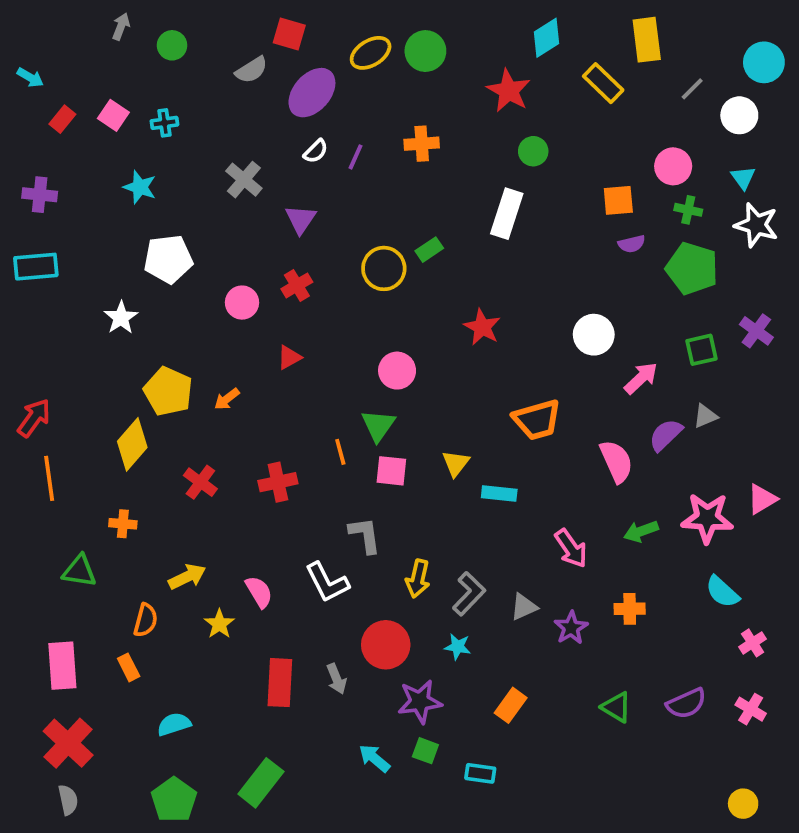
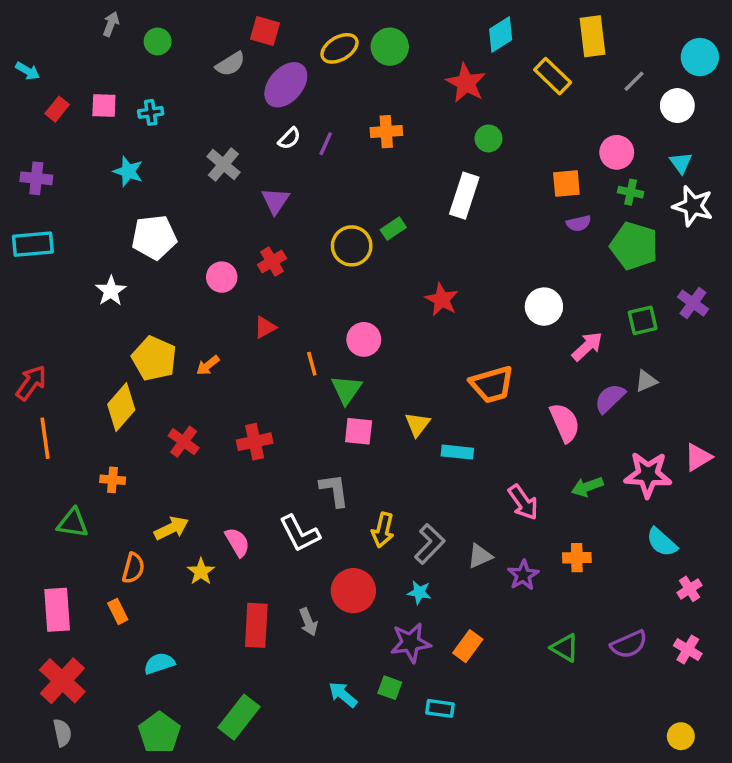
pink square: (113, 115) -> (104, 106), turned -32
orange line: (340, 452) -> (312, 364), moved
purple star: (420, 702) -> (411, 643), moved

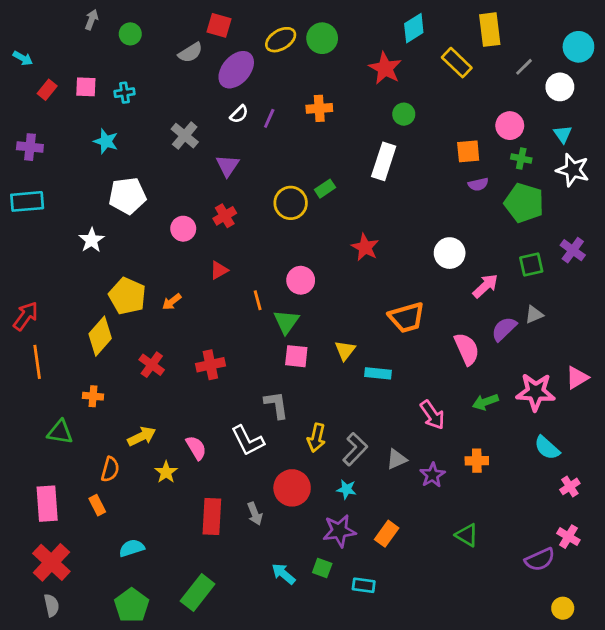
purple semicircle: (629, 644) -> (540, 559), moved

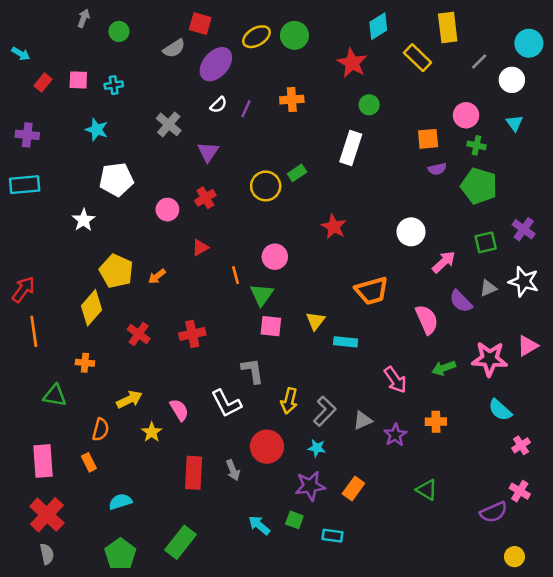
white star: (573, 170) -> (524, 282), moved
purple semicircle: (504, 329) -> (461, 301), turned -90

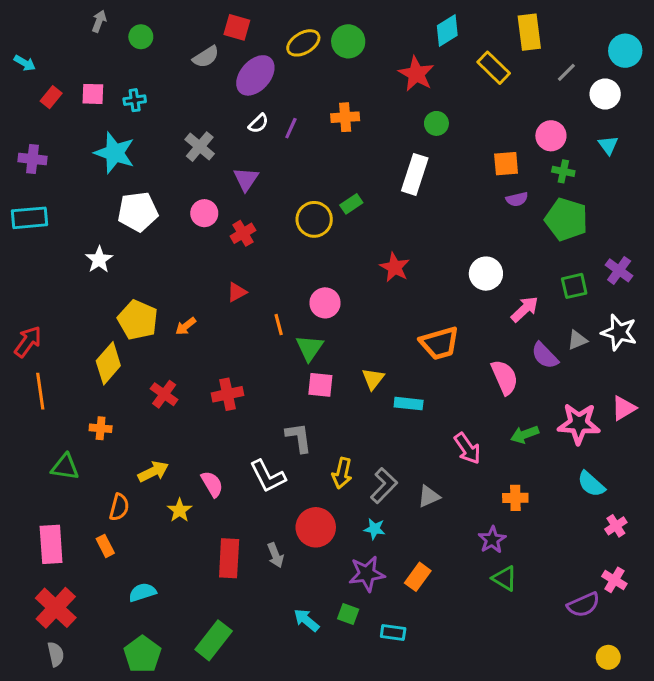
cyan star: (97, 130) -> (115, 153), size x1.5
pink circle: (167, 210) -> (204, 213), moved
purple star: (395, 435) -> (492, 540), moved

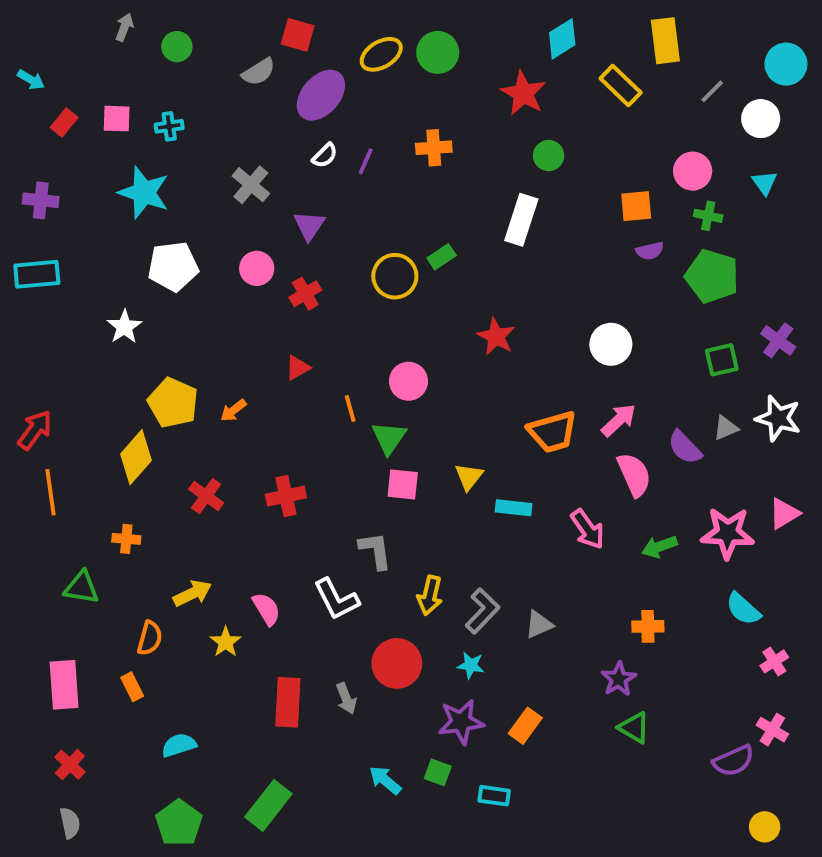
pink arrow: (525, 309) -> (619, 420), moved
pink arrow: (467, 448) -> (588, 529), moved
red cross: (56, 608) -> (70, 765), size x0.6

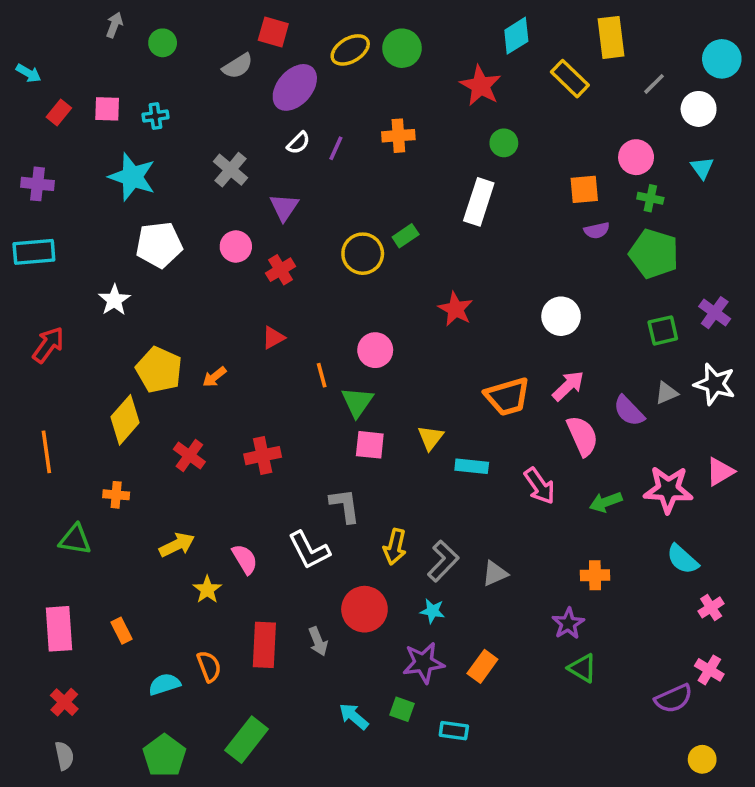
red arrow: (35, 430) -> (48, 345), moved
orange semicircle: (150, 638) -> (209, 666), moved, turned -36

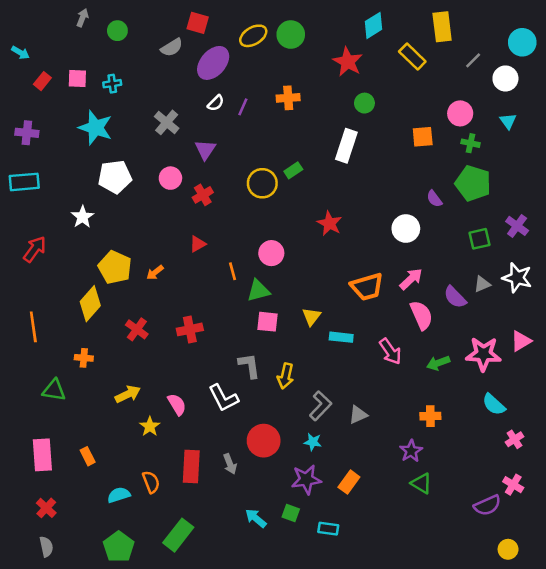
purple semicircle: (597, 230) -> (434, 199), moved, turned 66
green triangle: (357, 402) -> (258, 291), turned 40
yellow arrow: (395, 547) -> (286, 376), moved

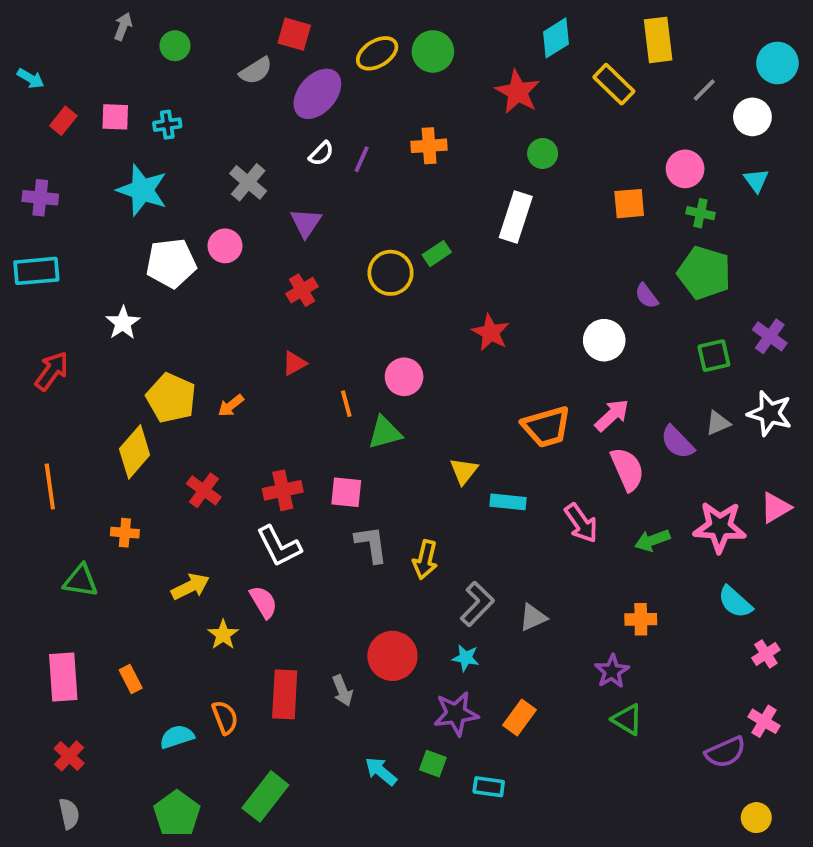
pink circle: (170, 178) -> (225, 246), moved
pink square: (267, 322) -> (346, 492), moved
white L-shape: (223, 398) -> (279, 546), moved

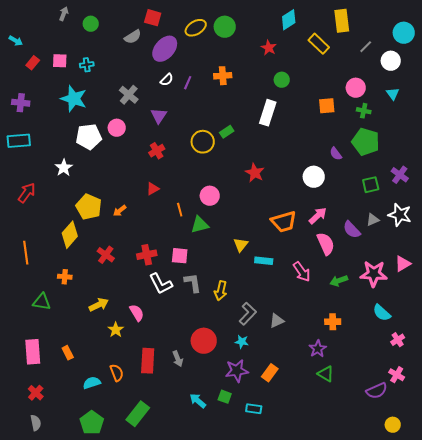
red star: (518, 92) -> (269, 48), size x0.7
white L-shape: (279, 546) -> (161, 284), moved

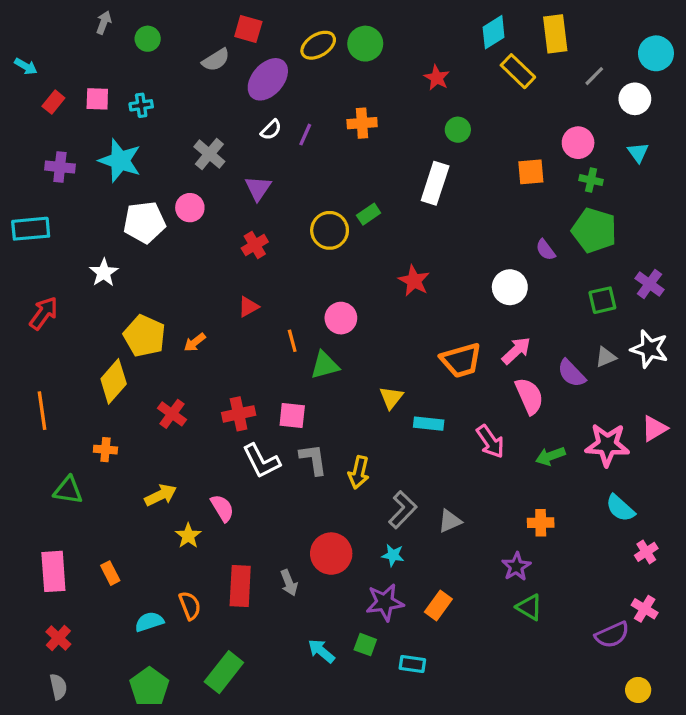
cyan diamond: (289, 20) -> (494, 32), moved
purple cross: (21, 103) -> (60, 167), moved

